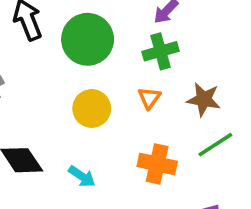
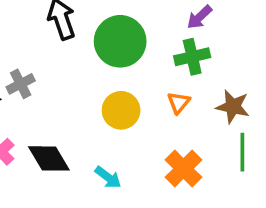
green line: (215, 145) -> (242, 152), turned -60
orange cross: (157, 164) -> (183, 169), turned 30

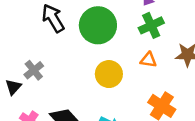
orange triangle: (179, 103) -> (149, 60), turned -48

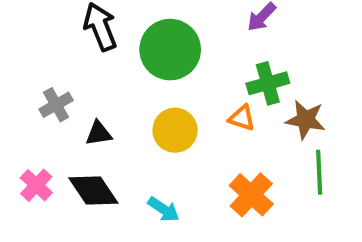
green cross: (151, 25) -> (268, 83), moved
black triangle: (13, 87) -> (99, 133), moved, turned 30

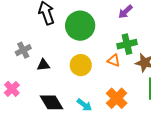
black diamond: (93, 190) -> (51, 102), moved
cyan arrow: (164, 209) -> (84, 105), moved

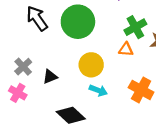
pink cross: (12, 89) -> (18, 93), moved
cyan arrow: (84, 105) -> (98, 90), moved

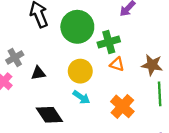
green cross: (135, 27) -> (109, 42), moved

